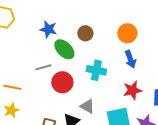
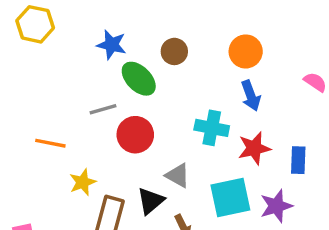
cyan cross: (96, 70) -> (212, 128), moved
yellow star: (11, 110) -> (83, 182), moved

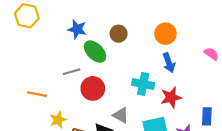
blue rectangle: (298, 160) -> (207, 116), moved

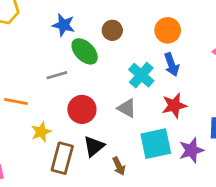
cyan cross: (143, 84) -> (141, 75), moved, turned 30
red circle: (93, 88) -> (82, 109), moved
gray triangle: (121, 115) -> (127, 108), moved

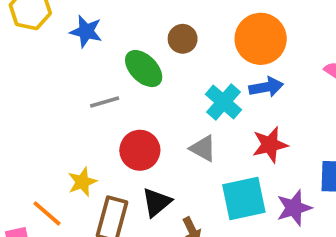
blue star: (64, 25) -> (86, 31), moved
orange circle: (168, 30) -> (261, 39), size x1.4
blue arrow: (172, 65) -> (266, 87), turned -80
orange line: (16, 101) -> (47, 213), moved, turned 30

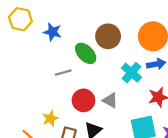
brown circle: (183, 39) -> (108, 36), size x1.5
gray triangle: (203, 148) -> (110, 100), moved

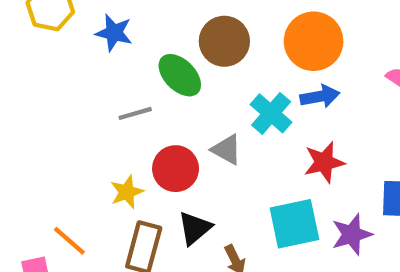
gray triangle: (110, 100) -> (226, 150), moved
yellow star: (50, 119) -> (127, 192), moved

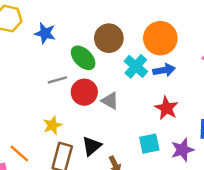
cyan cross: (271, 113) -> (136, 66), moved
red star: (324, 162) -> (166, 108), turned -30
red circle: (176, 169) -> (84, 92), moved
cyan square: (294, 224) -> (149, 144), size x0.7

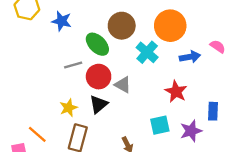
blue arrow: (164, 70) -> (190, 57), moved
black triangle: (92, 146) -> (99, 104), moved

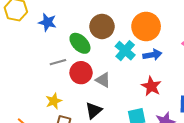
blue arrow: (190, 57) -> (152, 55), moved
black triangle: (99, 104) -> (94, 110), moved

